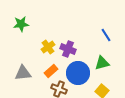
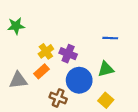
blue line: (106, 35) -> (110, 38), turned -56
orange rectangle: (51, 71) -> (41, 71), moved

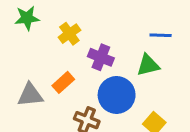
yellow cross: (46, 51) -> (69, 34), moved
green triangle: (106, 69) -> (148, 65), moved

